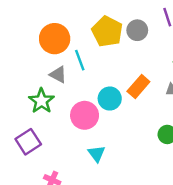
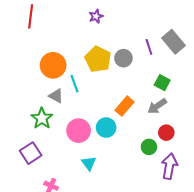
cyan circle: (110, 99) -> (106, 128), moved

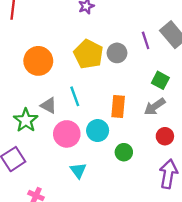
cyan line: (74, 84) -> (75, 96), moved
gray triangle: (56, 96) -> (49, 105), moved
orange rectangle: (124, 106) -> (118, 107), turned -36
green circle: (149, 147) -> (124, 152), moved

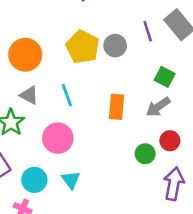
gray triangle: (49, 105) -> (29, 95), moved
cyan circle: (98, 131) -> (34, 180), moved
green circle: (124, 152) -> (145, 154), moved

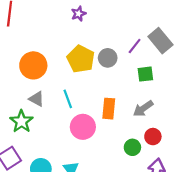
purple line: (148, 31) -> (135, 46), turned 56
green square: (165, 77) -> (145, 74), moved, turned -35
pink circle: (58, 138) -> (83, 127), moved

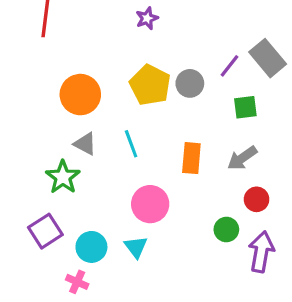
pink circle: (83, 127) -> (150, 204), moved
green circle: (132, 147) -> (226, 229), moved

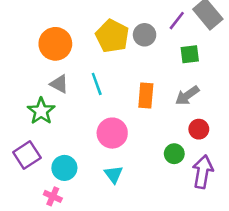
cyan triangle: (136, 247) -> (114, 174), moved

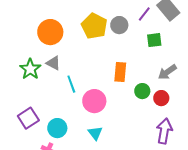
cyan line: (97, 84) -> (71, 84), moved
gray arrow: (187, 96) -> (167, 72), moved
green star: (41, 111) -> (30, 69), moved
green circle: (174, 154) -> (142, 91), moved

